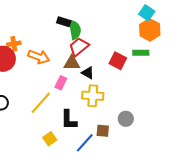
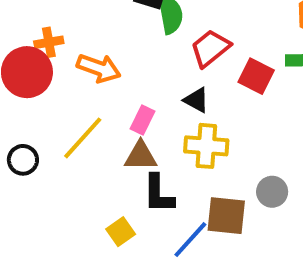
red trapezoid: (79, 47) -> (210, 48), moved
brown triangle: (72, 63) -> (141, 156), moved
yellow line: (41, 103) -> (83, 138), moved
brown square: (103, 131) -> (226, 216), size x1.5

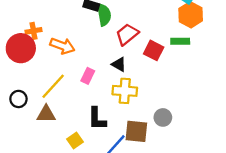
brown triangle: (141, 156) -> (46, 114), moved

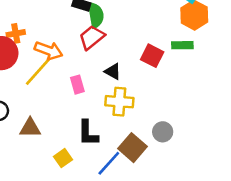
red trapezoid: (127, 34) -> (92, 37), moved
pink rectangle: (88, 76) -> (77, 85), turned -42
yellow line: (53, 86) -> (38, 71), moved
brown square: (136, 131) -> (132, 148), turned 35

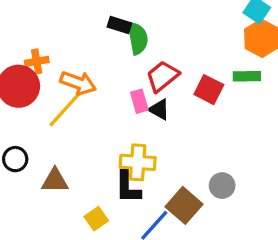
red trapezoid: (92, 37) -> (162, 76), moved
pink rectangle: (77, 85) -> (139, 101), moved
yellow cross: (119, 102) -> (138, 162), moved

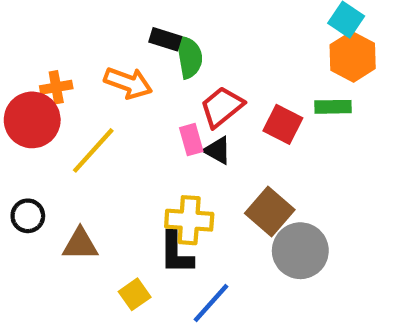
orange arrow: (78, 83) -> (128, 83), moved
gray circle: (222, 186) -> (300, 251), size x1.6
brown square: (184, 205) -> (270, 211), moved

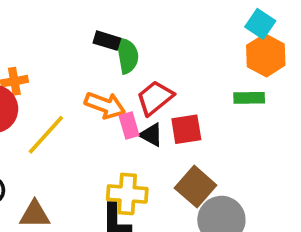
orange arrow: (128, 83) -> (105, 105), moved
red square: (283, 124) -> (186, 129), moved, turned -36

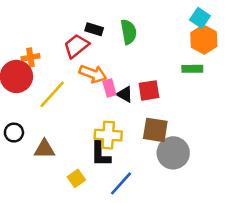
green semicircle: (127, 55) -> (129, 32), moved
red trapezoid: (155, 98) -> (76, 46), moved
brown square: (196, 187) -> (155, 130), turned -32

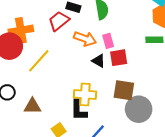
orange cross: (30, 57) -> (21, 30), size x1.6
orange arrow: (93, 74) -> (85, 39), moved
pink rectangle: (109, 88) -> (108, 41), moved

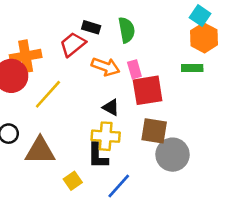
red square: (119, 58) -> (148, 90), size x1.4
black triangle: (99, 61) -> (111, 107), moved
brown triangle: (32, 106) -> (40, 151), size x1.4

